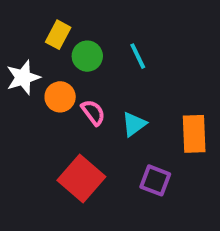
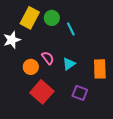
yellow rectangle: (58, 35) -> (30, 18), size x1.5
green circle: (87, 56) -> (52, 18), moved
orange circle: (60, 97) -> (31, 67), moved

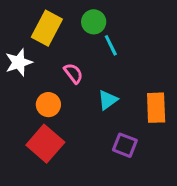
green circle: (52, 18) -> (94, 22), moved
pink semicircle: (48, 58) -> (73, 73), moved
red square: (42, 92) -> (45, 144), moved

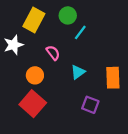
cyan line: (111, 45) -> (80, 32), turned 63

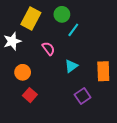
orange circle: (35, 75) -> (23, 72), moved
red square: (33, 104) -> (30, 95), size x0.6
purple square: (90, 105) -> (83, 96), turned 35

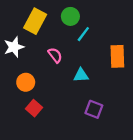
cyan triangle: (71, 66) -> (81, 75), turned 32
orange rectangle: (103, 71) -> (117, 56), moved
purple square: (83, 96) -> (94, 109), turned -35

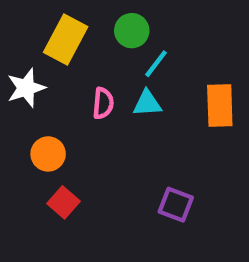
pink semicircle: (55, 55) -> (103, 103), turned 42
cyan triangle: (81, 75) -> (147, 103), moved

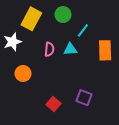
cyan line: (156, 64) -> (83, 30), moved
red square: (64, 202) -> (54, 104), moved

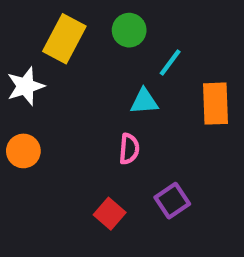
pink semicircle: (49, 49) -> (129, 149), moved
orange circle: (23, 73) -> (23, 151), moved
purple square: (84, 98) -> (172, 201), turned 35

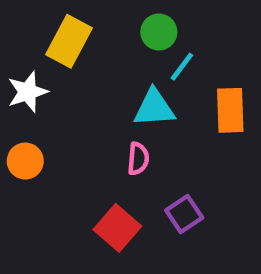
green circle: (129, 30) -> (159, 32), moved
cyan triangle: (144, 101) -> (154, 108), size x1.4
red square: (110, 214) -> (117, 228), size x1.4

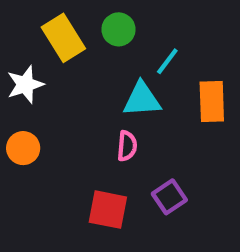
green circle: (159, 32) -> (119, 29), moved
yellow rectangle: (69, 41) -> (63, 38), turned -60
red square: (117, 228) -> (108, 210), turned -30

